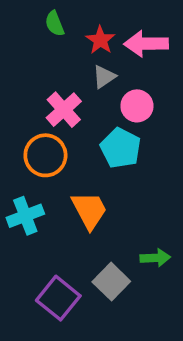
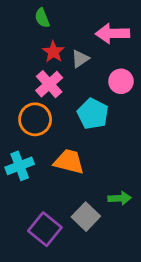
red star: (100, 40) -> (53, 52), moved
pink circle: (137, 106) -> (121, 81), moved
orange trapezoid: (89, 210) -> (69, 162), turned -48

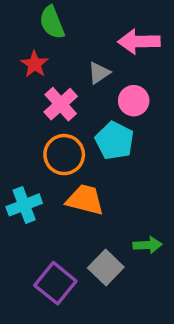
green semicircle: (42, 18) -> (52, 22), size x1.4
red star: (53, 52) -> (35, 64), moved
pink circle: (121, 81) -> (134, 101), moved
orange circle: (35, 119) -> (64, 155), moved

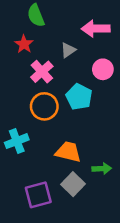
pink circle: (134, 101) -> (103, 69), moved
orange trapezoid: (85, 200) -> (68, 152), moved
purple square: (55, 283) -> (38, 195), turned 36

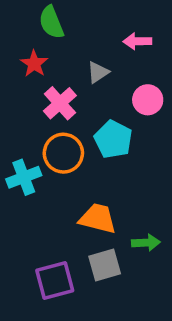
pink arrow: (96, 29) -> (137, 41), size x0.7
cyan cross: (17, 141) -> (24, 177), moved
gray square: (73, 184) -> (105, 265), turned 30

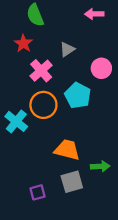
pink arrow: (137, 41) -> (94, 14), moved
cyan cross: (24, 177) -> (16, 121), turned -30
purple square: (55, 280) -> (38, 192), size x0.6

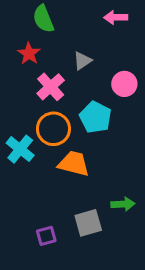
orange trapezoid: (67, 150) -> (74, 164), moved

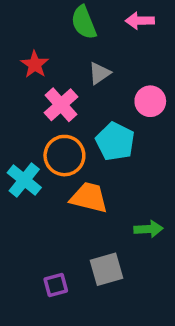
green semicircle: (43, 19) -> (84, 22), moved
green arrow: (123, 204) -> (149, 229), moved

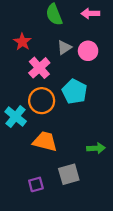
pink circle: (150, 101) -> (88, 51), moved
orange trapezoid: (89, 198) -> (45, 141), moved

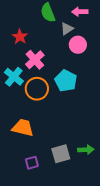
gray triangle: (64, 47) -> (67, 29), moved
cyan cross: (16, 117) -> (14, 77), moved
orange trapezoid: (45, 141) -> (23, 128), moved
green arrow: (96, 148) -> (86, 150), moved

